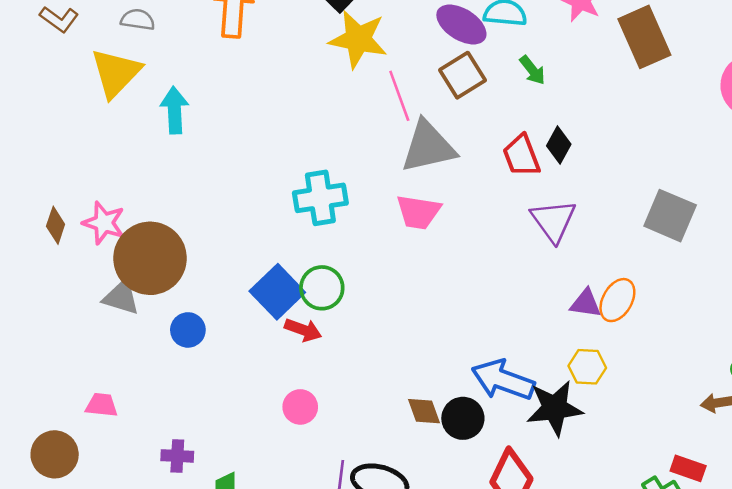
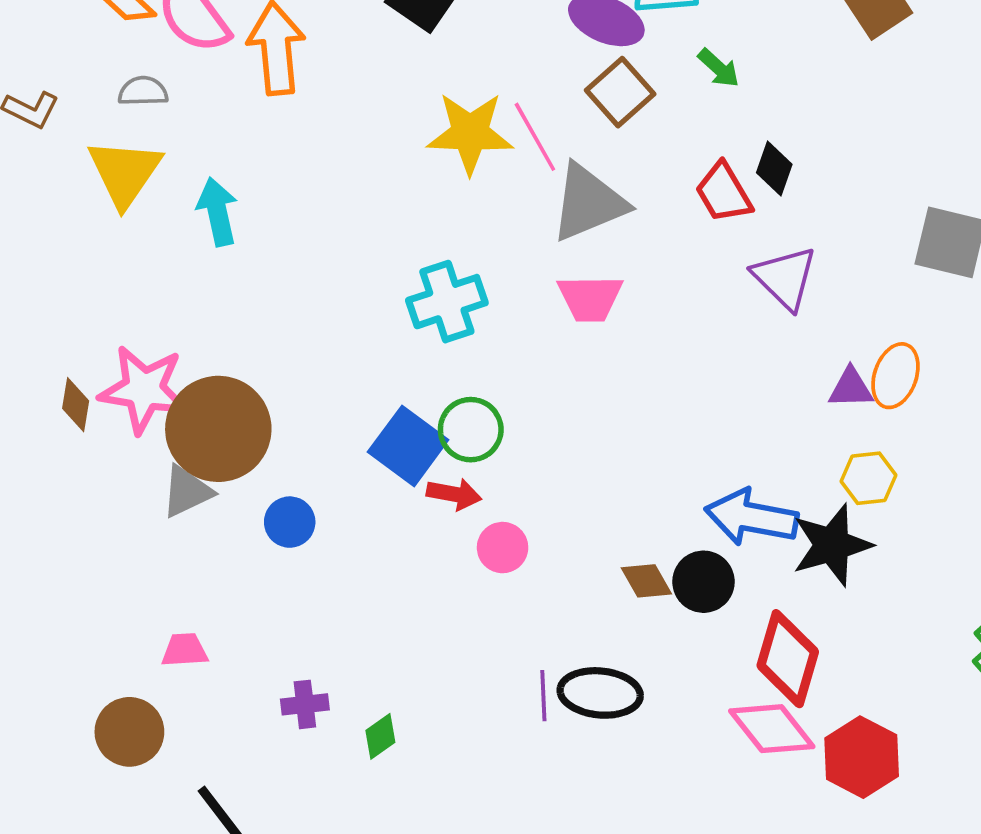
yellow star: (358, 39) -> (470, 133), moved
pink star: (104, 223) -> (144, 389), size x1.4
gray triangle: (121, 297) -> (187, 491), turned -33
pink circle: (300, 407) -> (503, 548), moved

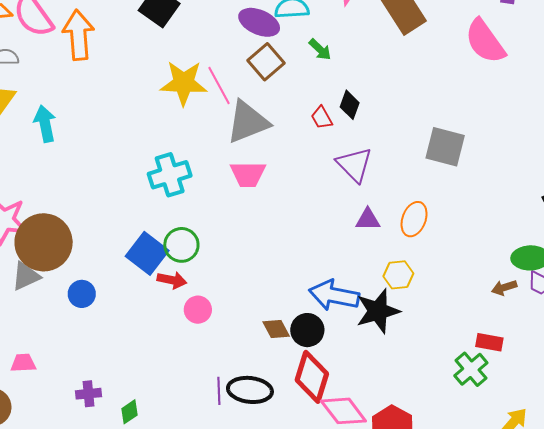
red trapezoid: (724, 193) -> (322, 118), size x0.7
purple triangle: (851, 388) -> (368, 220), moved
red diamond: (788, 659) -> (312, 377), moved

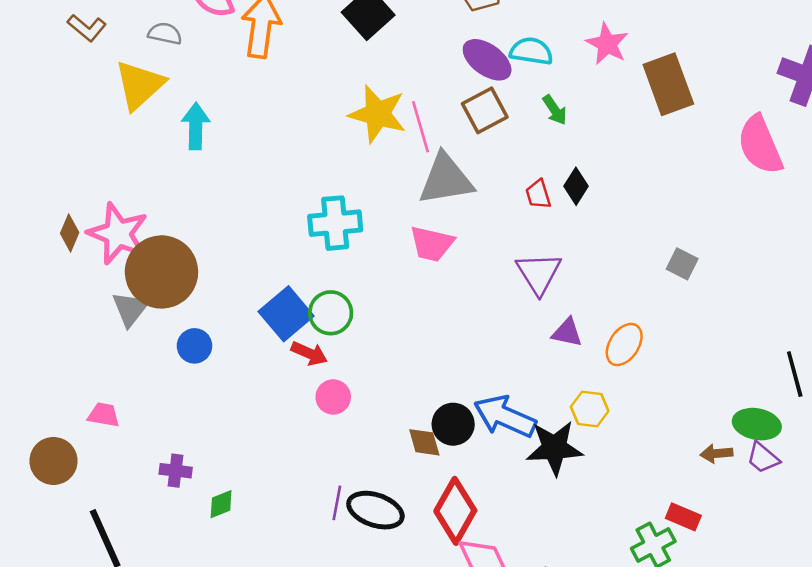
gray square: (445, 147) -> (682, 264), size x0.6
purple triangle: (354, 165) -> (539, 273), moved
gray triangle: (26, 276) -> (130, 309), turned -40
black circle: (307, 330) -> (453, 424), moved

